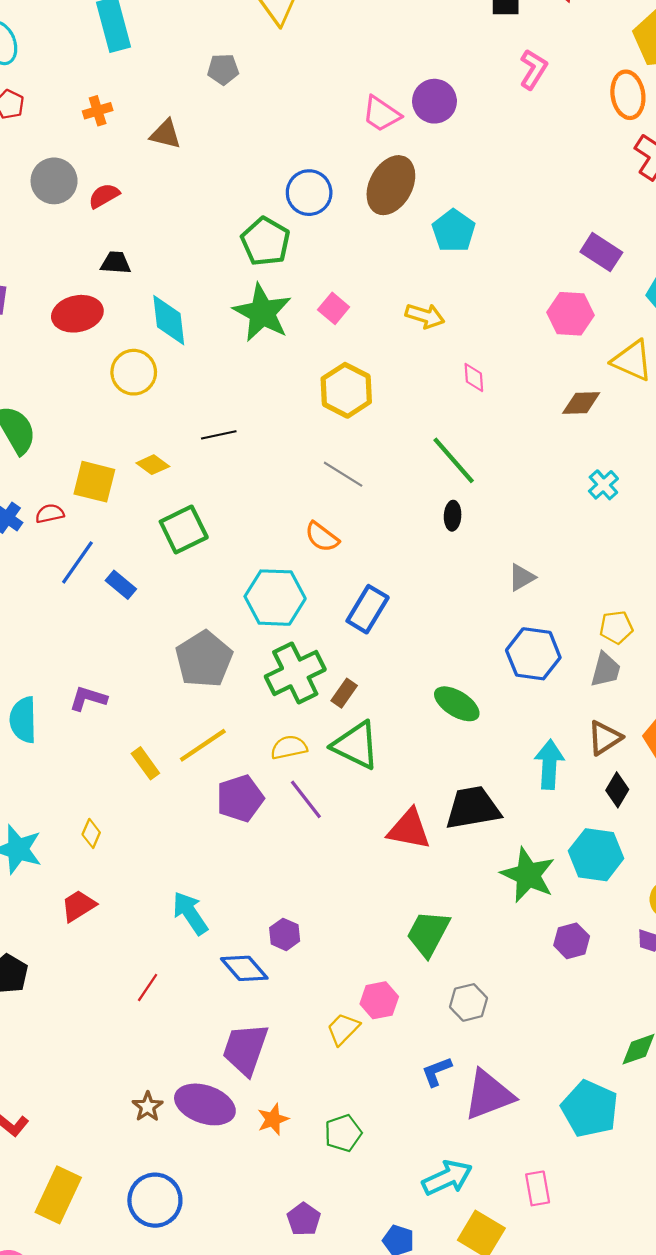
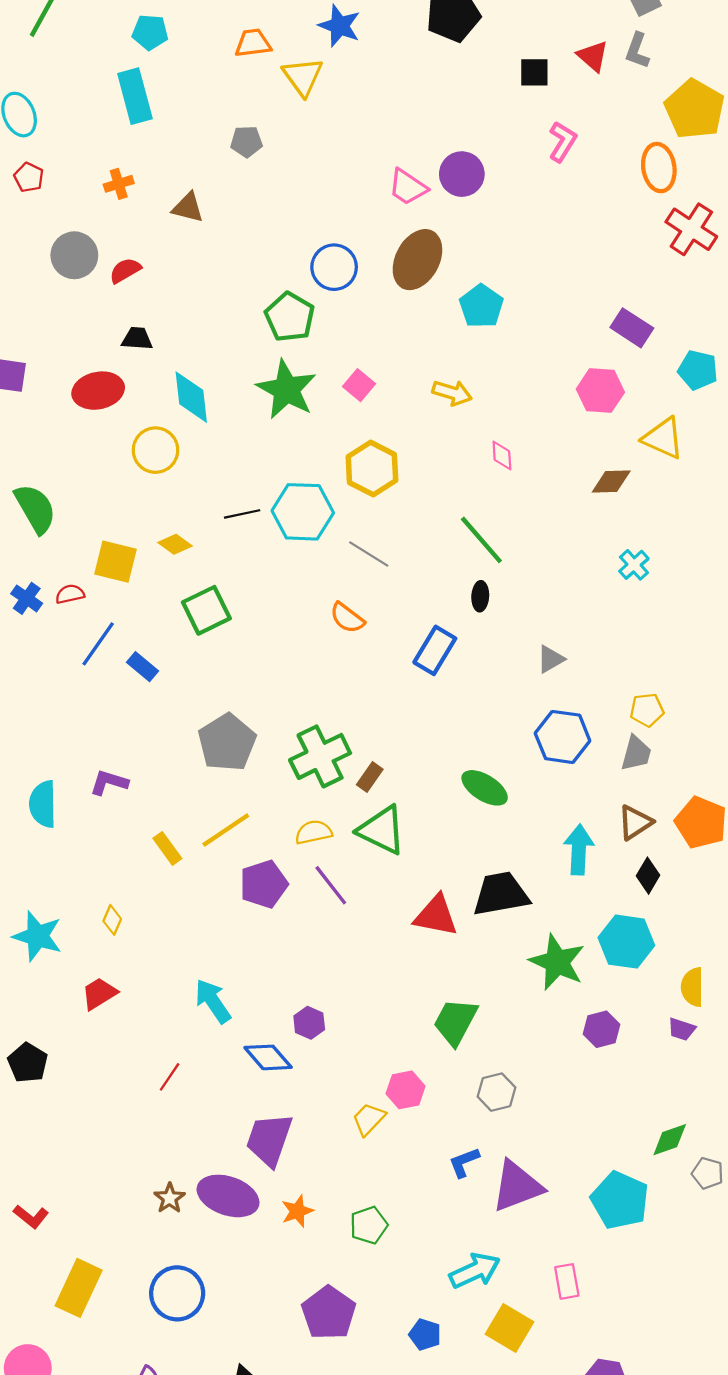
cyan hexagon: (275, 598) -> (303, 512), moved
blue rectangle: (368, 609) -> (435, 650), moved
purple pentagon: (304, 1219) -> (329, 1313), size x1.6

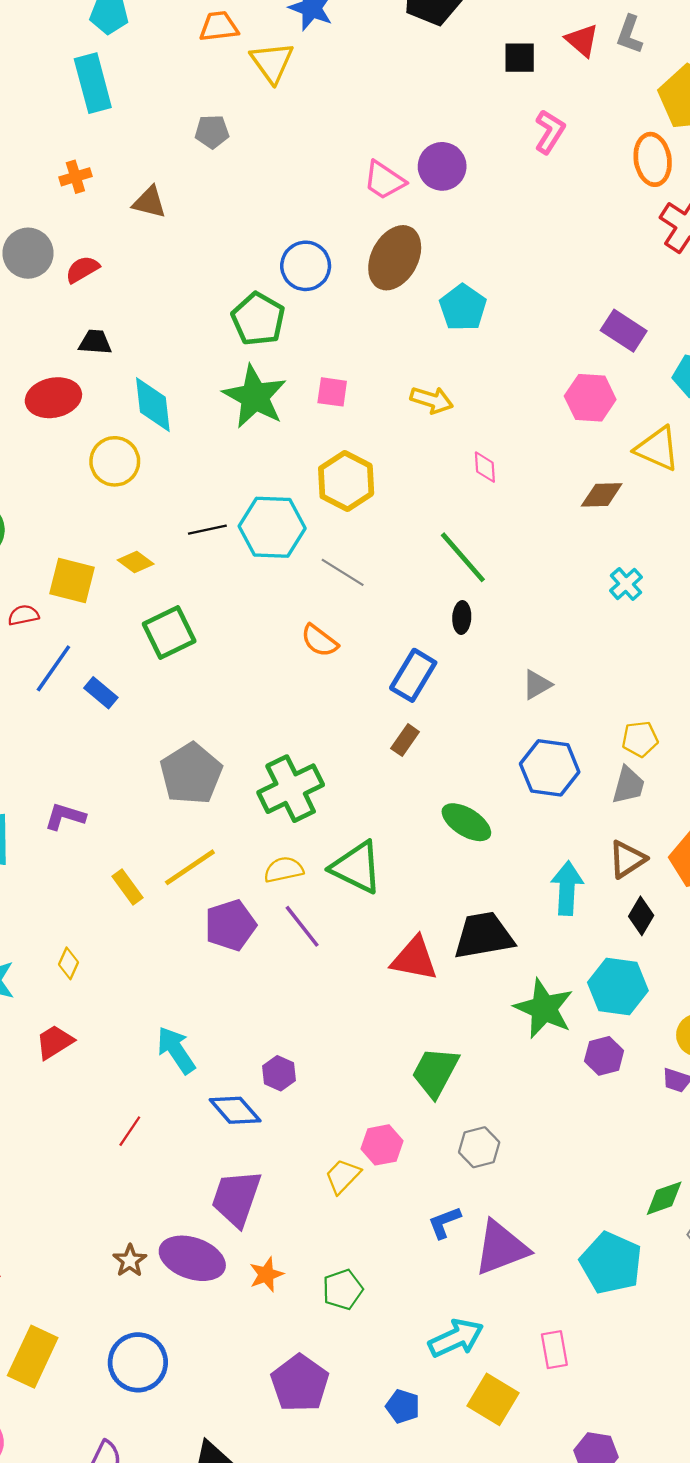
pink square: (359, 385) -> (332, 392), turned -32
brown rectangle: (370, 777) -> (405, 740), moved
purple hexagon: (601, 1029) -> (604, 1056), moved

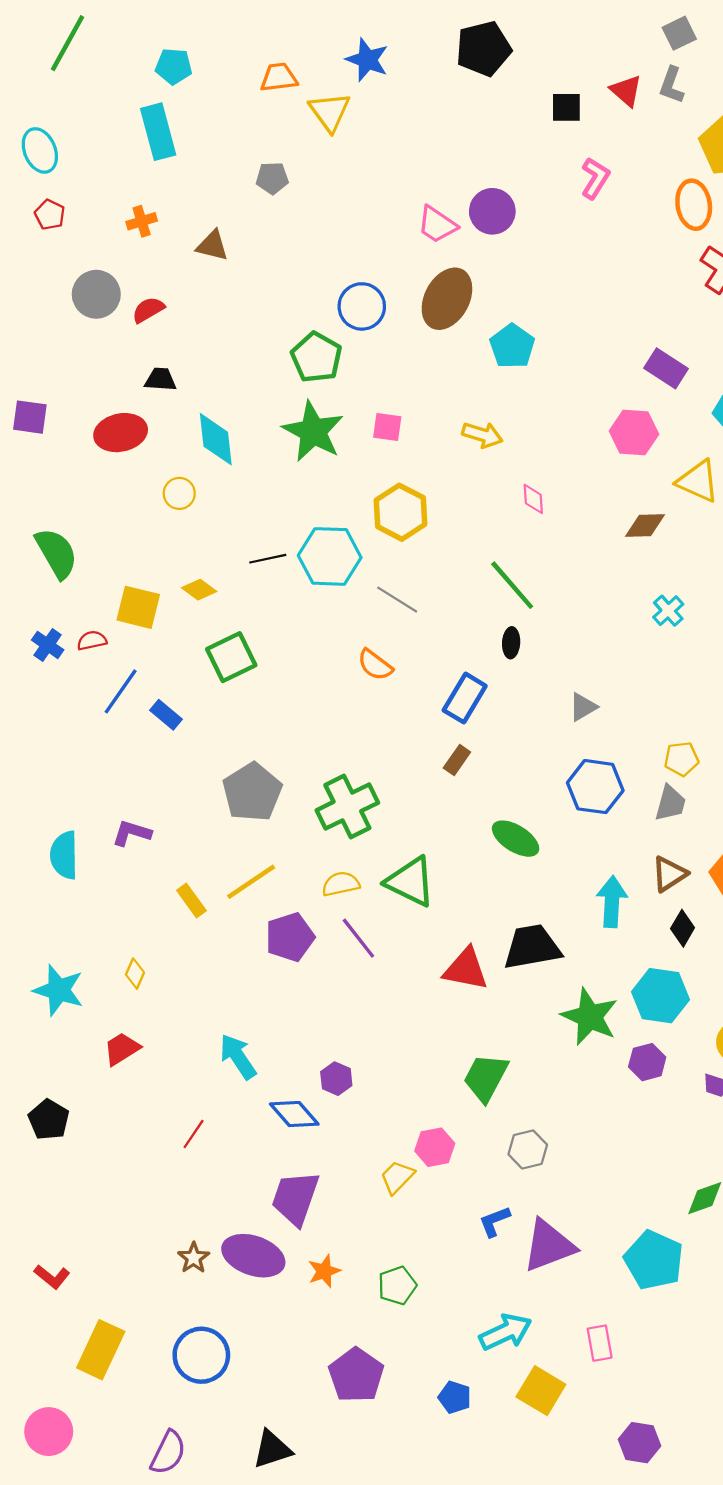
yellow circle: (115, 461) -> (179, 493), size x0.7

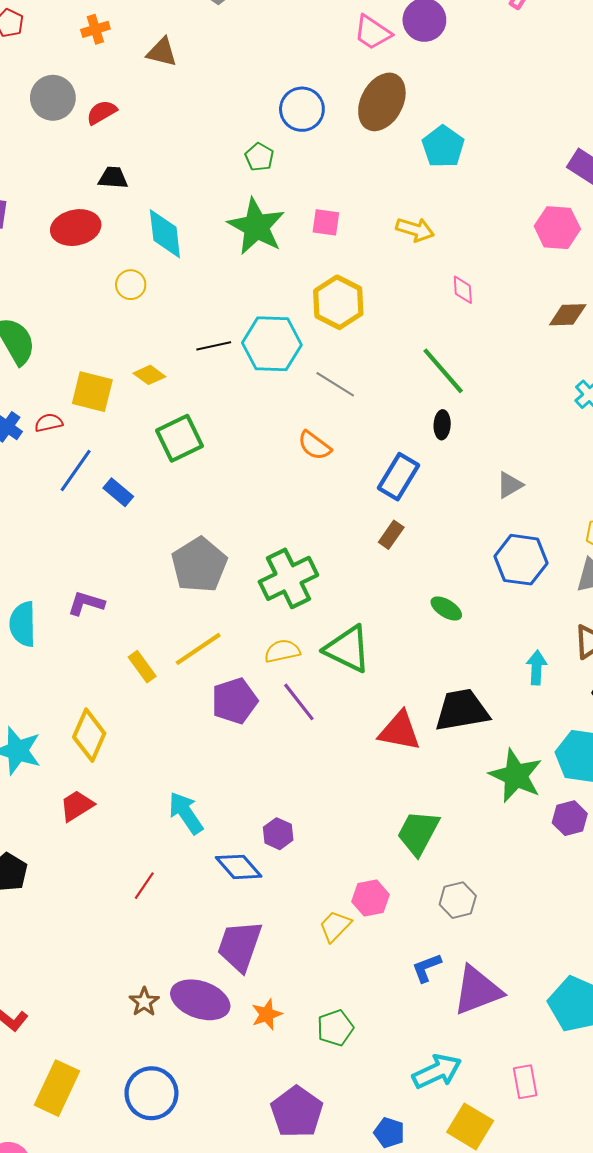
green pentagon: (316, 357) -> (259, 157), size x0.6
green ellipse: (516, 839) -> (446, 608), size x0.7
cyan arrow: (612, 902) -> (537, 668), size x0.7
yellow diamond: (135, 974) -> (89, 735), size x1.8

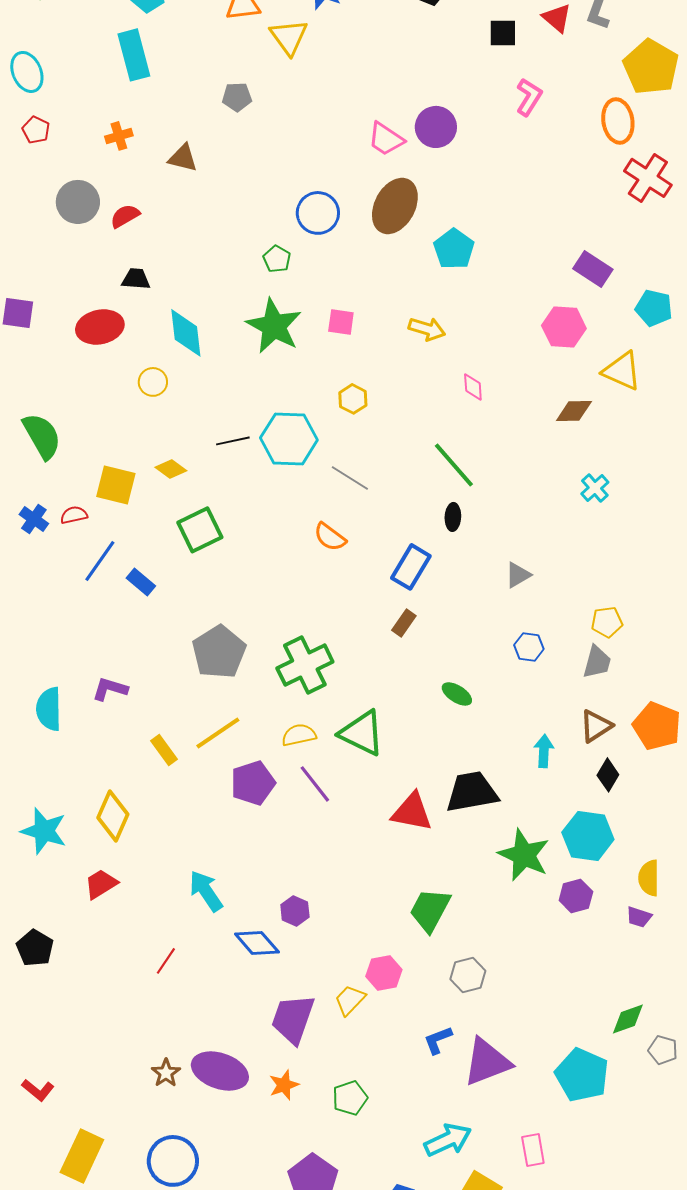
yellow hexagon: (338, 302) -> (353, 399), size x0.6
blue hexagon: (521, 560) -> (529, 647), size x0.6
purple trapezoid: (240, 946) -> (293, 1019), moved

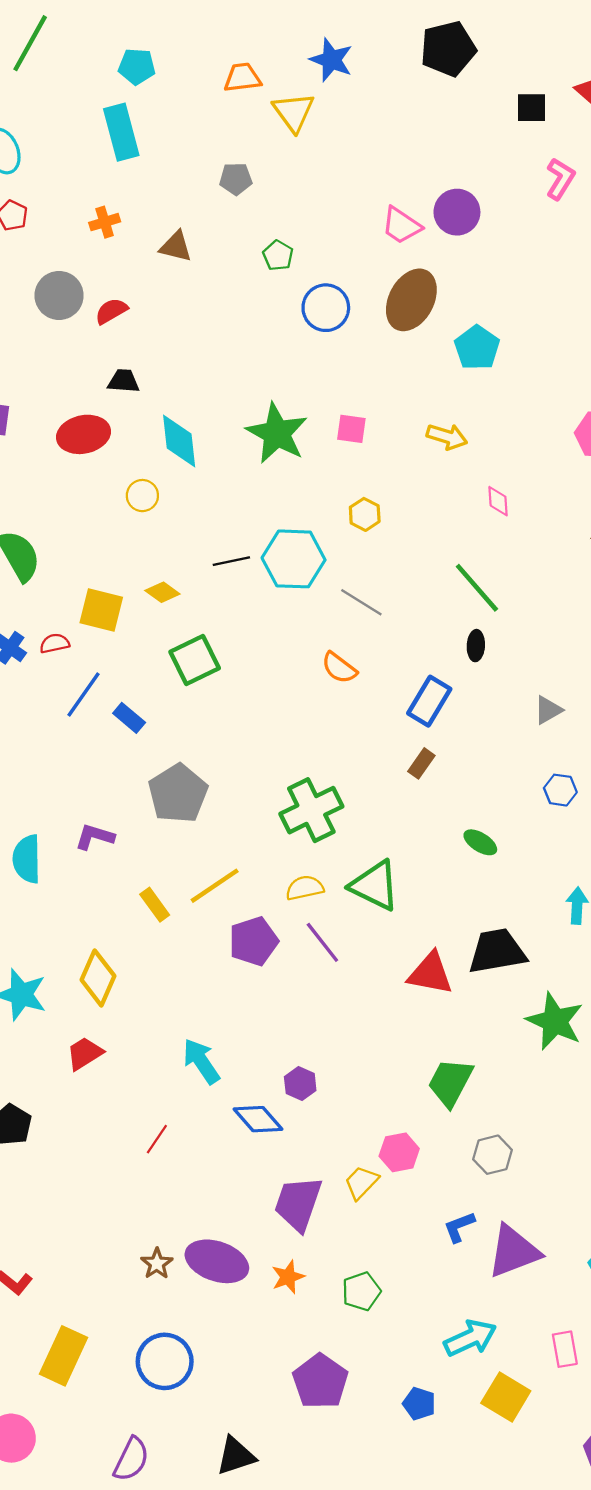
green pentagon: (277, 259) -> (278, 255), moved
gray pentagon: (219, 652) -> (178, 793), moved

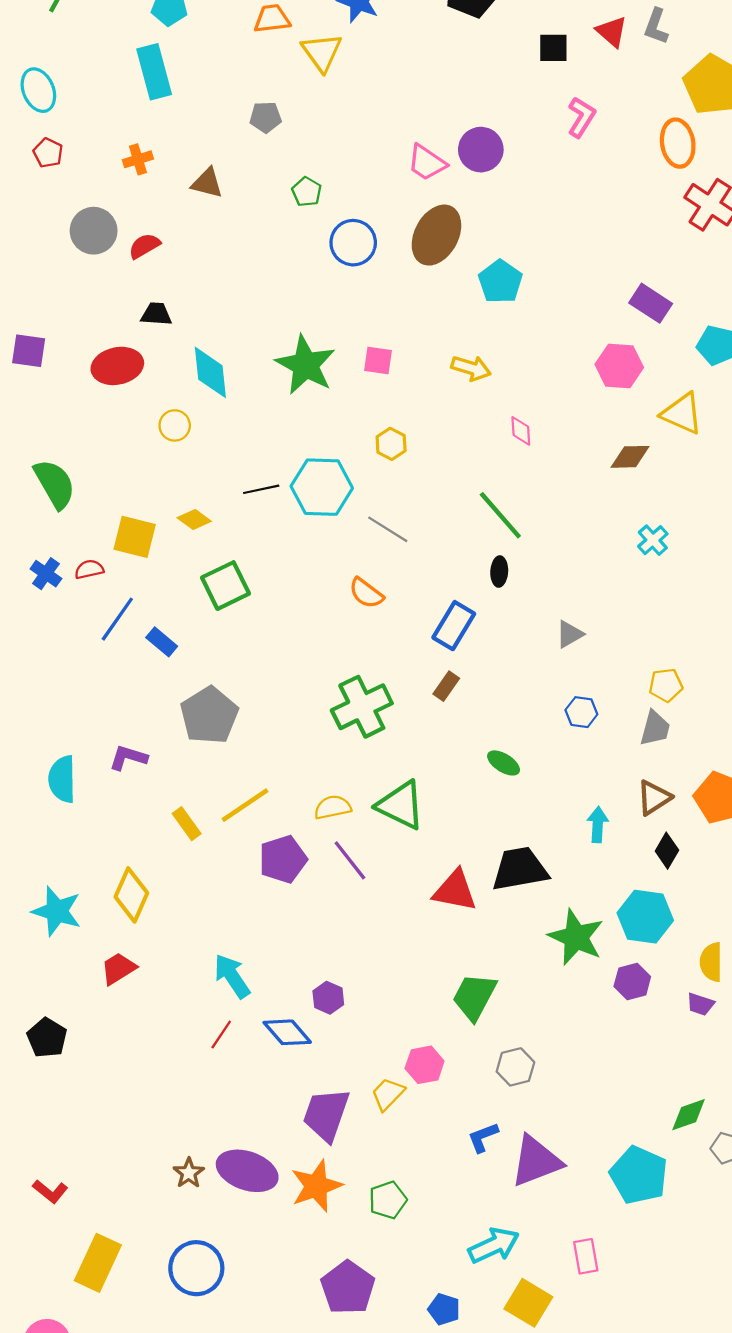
green cross: (311, 810) -> (362, 707), moved
red line: (157, 1139) -> (221, 1035), moved
orange star: (288, 1277) -> (316, 1186), size x1.6

